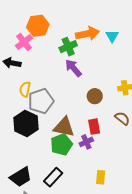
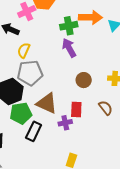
yellow semicircle: (25, 89) -> (24, 50), moved
green pentagon: (61, 145) -> (21, 113), moved
black rectangle: (53, 177) -> (34, 131), moved, turned -30

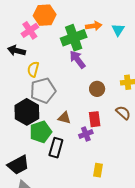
orange arrow: (90, 17) -> (94, 26), size x0.7
green cross: (69, 26) -> (74, 38), size x1.4
brown triangle: (47, 103) -> (64, 118), size x0.6

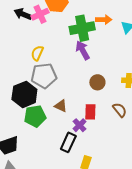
black arrow: (16, 51) -> (23, 14), moved
purple cross: (86, 134) -> (80, 125), turned -32
black rectangle: (56, 148) -> (68, 142), moved

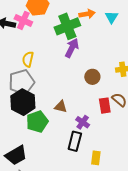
pink cross: (40, 14) -> (23, 20), turned -30
purple arrow: (83, 50) -> (72, 48), turned 66
gray pentagon: (44, 76) -> (22, 82), moved
red rectangle: (90, 112) -> (105, 106), moved

